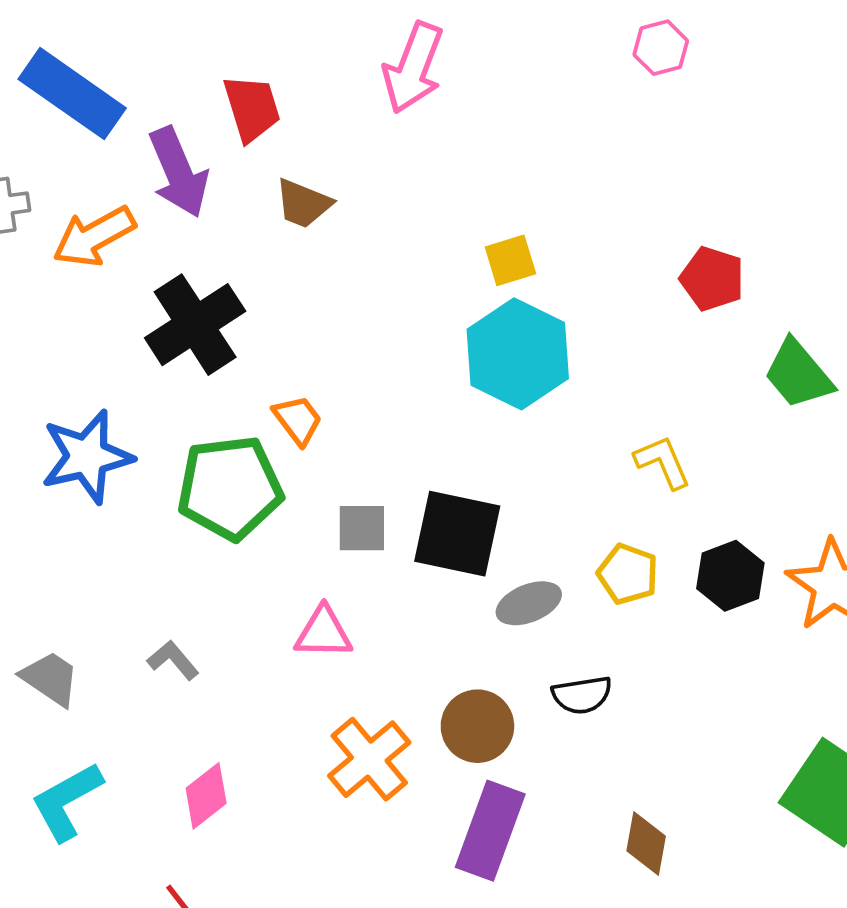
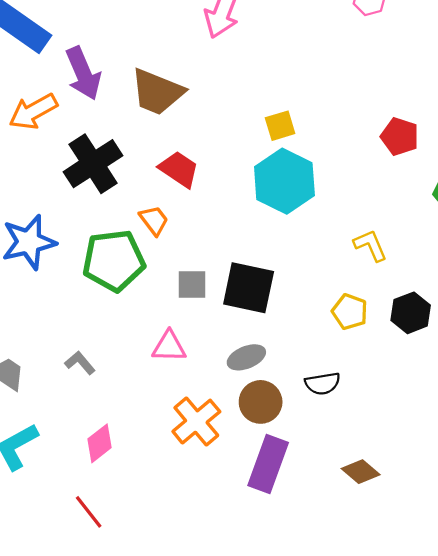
red trapezoid: (252, 108) -> (179, 169), moved, turned -39
brown trapezoid: (303, 204) -> (157, 92), size x1.6
gray ellipse: (529, 603) -> (246, 357), moved
brown diamond: (646, 843) -> (361, 472), turned -60

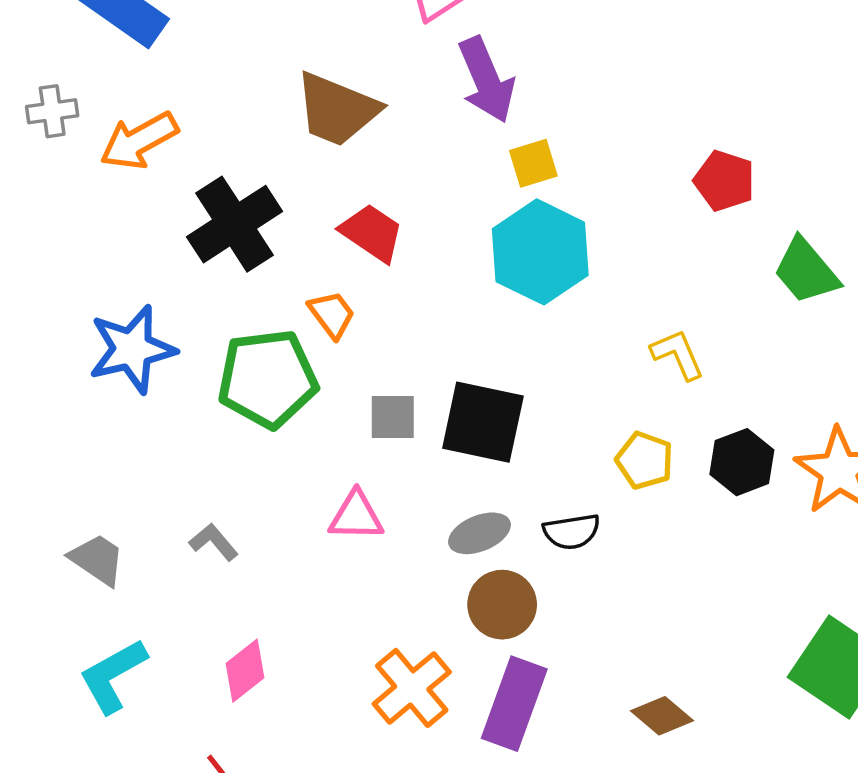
purple arrow: (83, 73) -> (486, 80), moved
black semicircle: (323, 383) -> (572, 532), moved
orange cross: (196, 422) -> (412, 688), moved

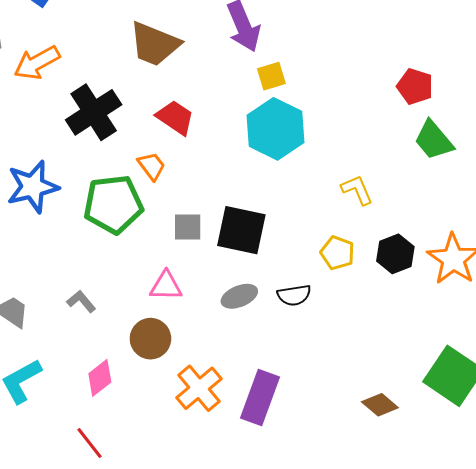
red pentagon: (724, 181) -> (415, 86), moved
brown circle: (502, 605) -> (150, 339), moved
brown diamond: (662, 716) -> (380, 405), moved

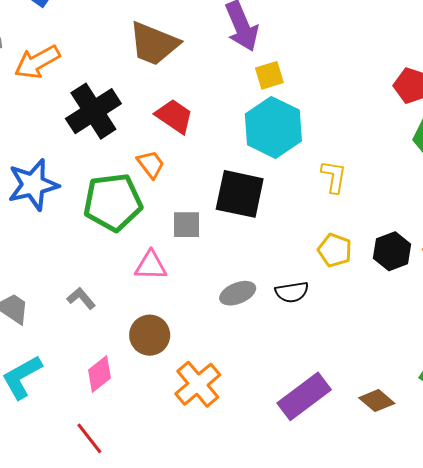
yellow L-shape: (357, 190) -> (334, 177), moved, turned 32
black square: (241, 230) -> (240, 194), moved
pink triangle: (166, 286) -> (151, 266), moved
purple rectangle: (260, 398) -> (304, 396), moved, turned 33

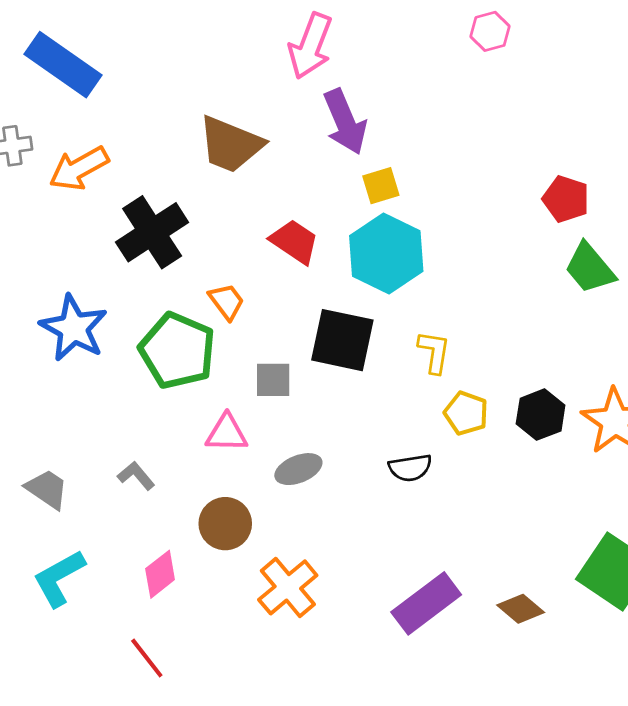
red trapezoid: (174, 116) -> (294, 242), moved
yellow L-shape: (334, 177) -> (434, 352), moved
blue star: (33, 185) -> (74, 328), turned -30
green pentagon: (113, 202) -> (177, 351), turned 30
gray ellipse: (238, 293) -> (298, 469), moved

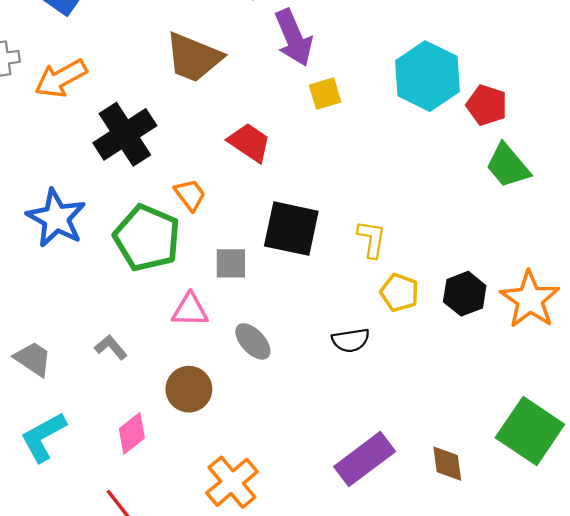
cyan hexagon: (386, 254) -> (427, 76), moved
gray ellipse: (298, 469) -> (253, 341), turned 69
orange cross: (288, 587) -> (232, 482), moved
brown diamond: (521, 609) -> (447, 464), turned 42

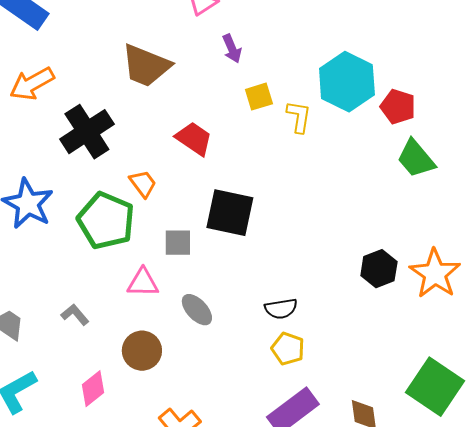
purple arrow: (294, 38) -> (232, 49), size x0.6
yellow L-shape: (372, 239) -> (299, 117), moved
yellow pentagon: (400, 293) -> (288, 349), moved

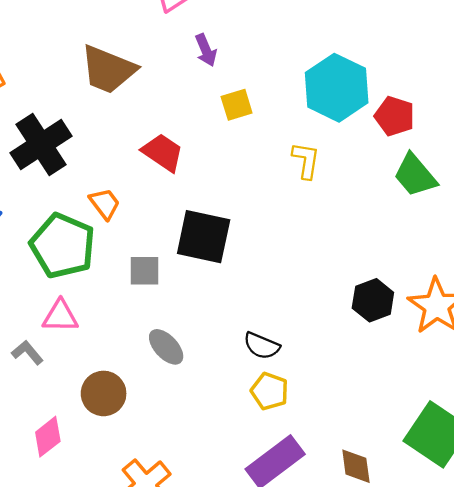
yellow L-shape: (299, 117) -> (306, 160), moved
pink triangle: (143, 283) -> (60, 316), moved
black semicircle: (281, 309) -> (262, 346), turned 32

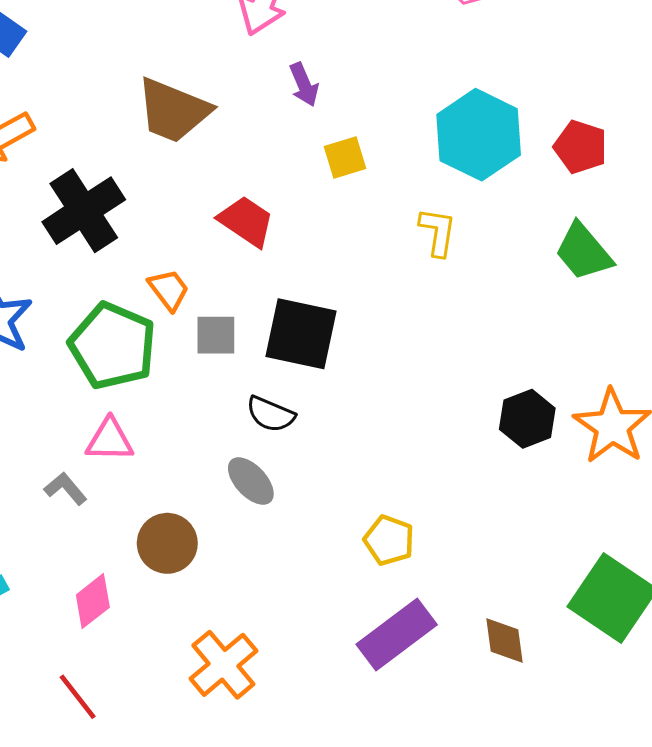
red pentagon: (395, 116) -> (580, 147), moved
gray square: (144, 271) -> (216, 335), moved
black semicircle: (262, 346) -> (271, 414), moved

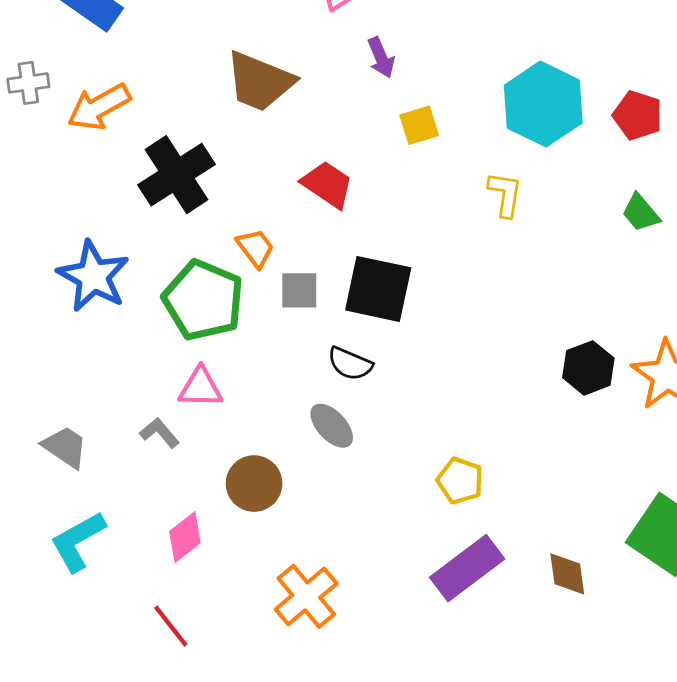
green trapezoid: (583, 252) -> (641, 213), size x0.7

